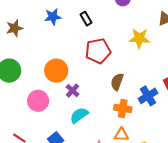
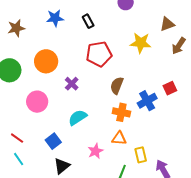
orange circle: (56, 71) -> (46, 61), moved
purple cross: (73, 91) -> (72, 84), moved

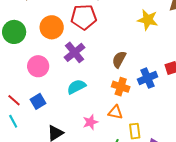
red pentagon: (99, 54) -> (84, 17), moved
purple cross: (72, 84) -> (75, 52), size x1.5
blue square: (53, 141) -> (38, 101), moved

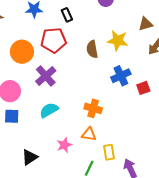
brown semicircle: (119, 59) -> (92, 49), moved, turned -36
blue cross: (148, 78) -> (121, 76), moved
blue square: (38, 101) -> (12, 116), moved, turned 35

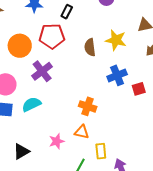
black rectangle: (67, 15) -> (67, 12), turned 48
cyan semicircle: (49, 110) -> (31, 104), moved

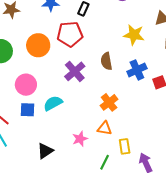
brown semicircle: (90, 47) -> (106, 61), moved
purple cross: (42, 71) -> (75, 71), moved
orange cross: (88, 106) -> (109, 102), turned 36

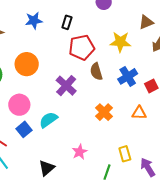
red pentagon: (70, 34) -> (82, 47), moved
blue square: (27, 110) -> (24, 129), turned -35
orange triangle: (105, 128) -> (139, 113), moved

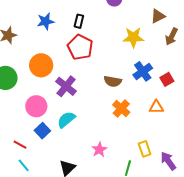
red pentagon: (82, 47) -> (80, 47), moved, turned -30
brown semicircle: (96, 72) -> (113, 81), moved, turned -60
purple cross: (66, 86) -> (66, 86), moved

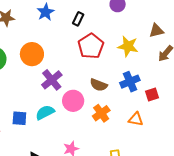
blue star: (46, 21) -> (46, 12), turned -30
red pentagon: (80, 47) -> (91, 46), moved
pink circle: (36, 106) -> (73, 101), moved
blue square: (42, 131) -> (19, 118), turned 35

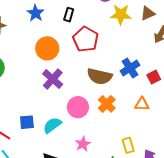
yellow star: (128, 46) -> (121, 15), moved
orange circle: (32, 54) -> (47, 48), moved
brown semicircle: (99, 85) -> (100, 76), size x1.4
pink circle: (73, 101) -> (78, 107), moved
cyan semicircle: (45, 112) -> (52, 125), moved

